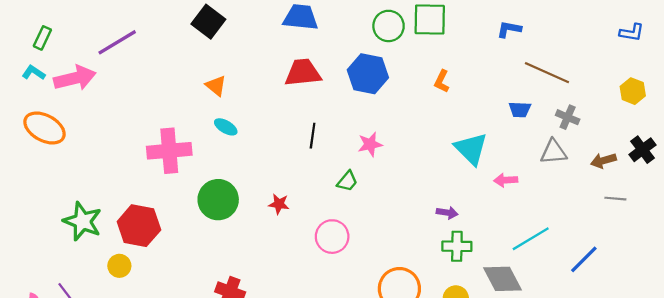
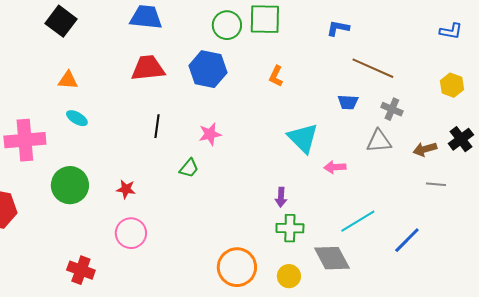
orange triangle: (216, 86) -> (68, 80), turned -35
purple arrow: (447, 213) -> (281, 197), turned 84
pink circle: (332, 237) -> (131, 233), moved

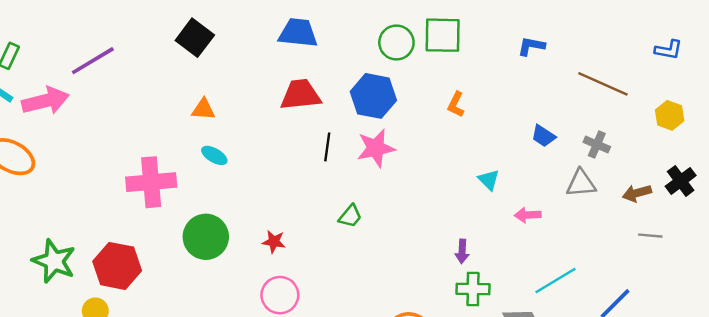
brown line: (373, 68) -> (603, 84), moved
blue trapezoid: (348, 102) -> (543, 136), turned 30
black line: (157, 126) -> (327, 147), moved
pink star: (210, 134) -> (376, 148), moved, size x1.4
cyan triangle: (303, 138) -> (489, 180), size x0.6

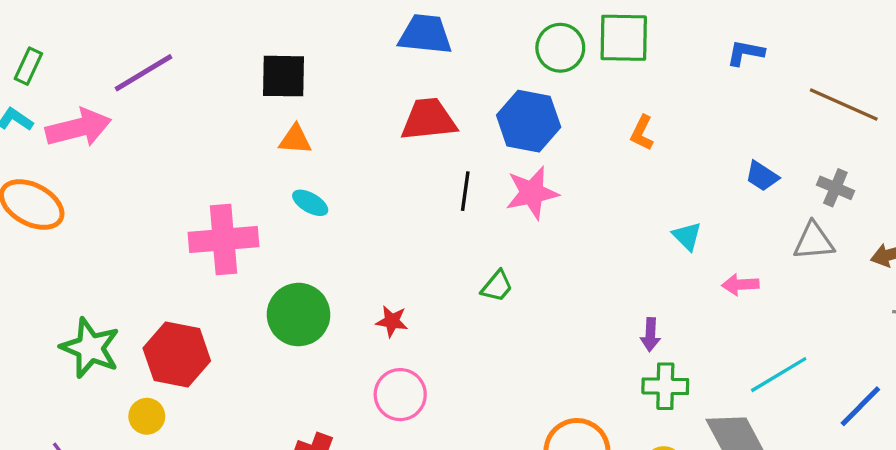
black square: (195, 38) -> (284, 76), moved, turned -36

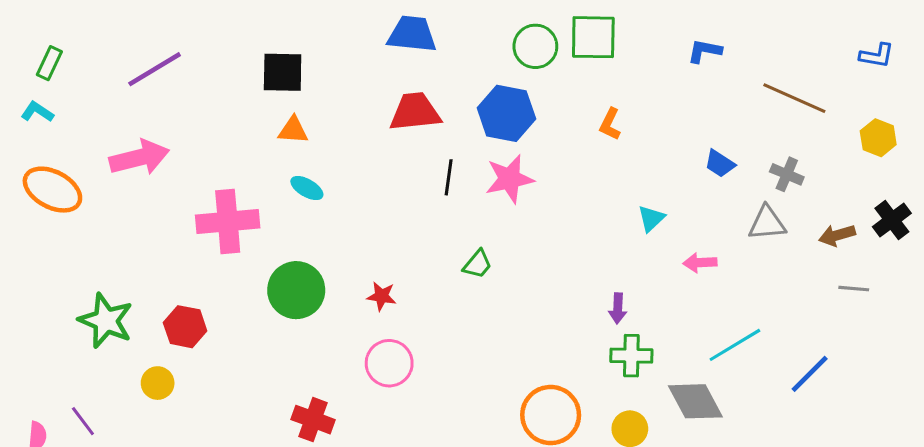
pink arrow: (78, 128) -> (139, 158), moved
cyan triangle: (687, 236) -> (651, 218), turned 32
red hexagon: (177, 355) -> (185, 327), size x0.7

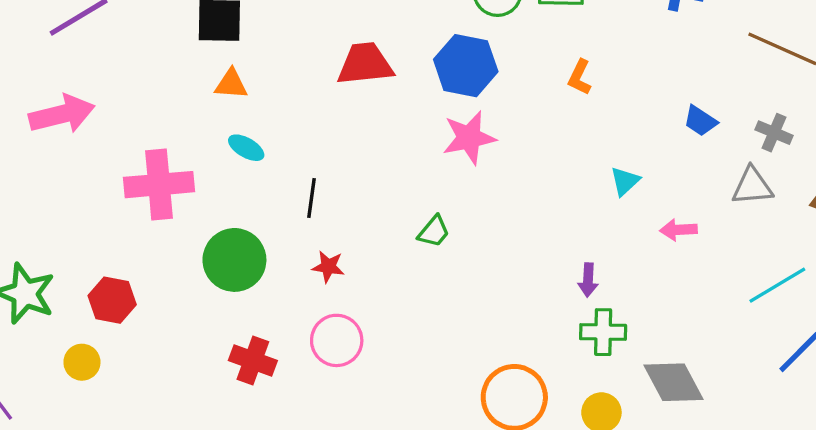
black line: (449, 177) -> (312, 198), moved
cyan line: (735, 345) -> (777, 285), moved
red cross: (313, 420) -> (253, 361), moved

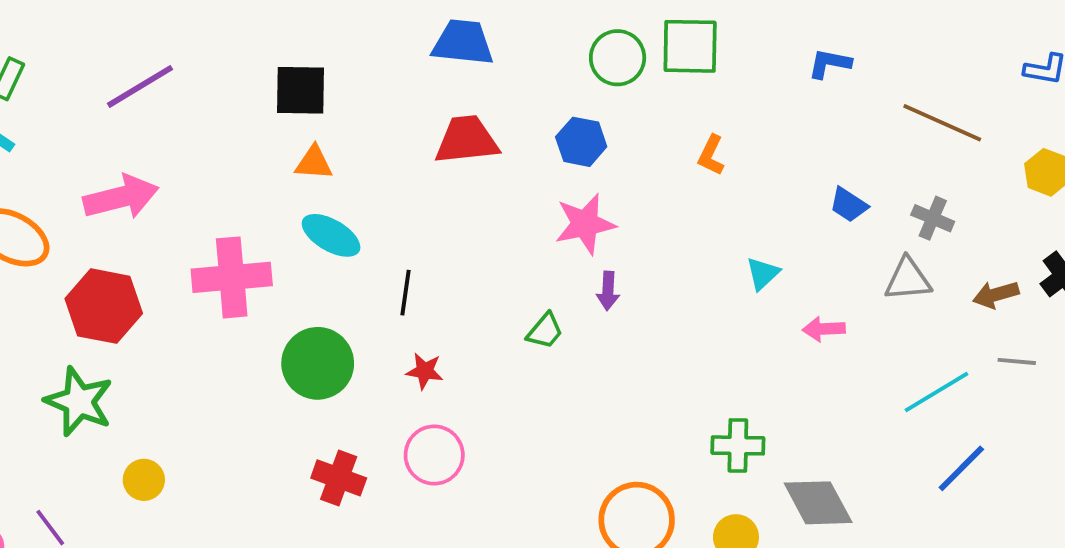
blue hexagon: (466, 66) -> (581, 142), size x0.7
cyan ellipse: (246, 148) -> (331, 235), size x1.4
purple arrow: (588, 280) -> (608, 291), moved
red hexagon: (112, 300) -> (104, 306), moved, size x1.4

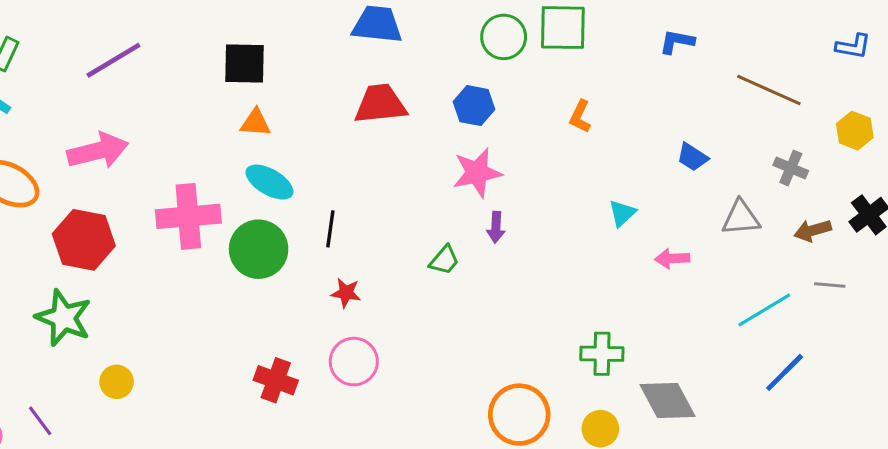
gray cross: (933, 218) -> (791, 168), moved
green circle: (318, 363) -> (259, 249), moved

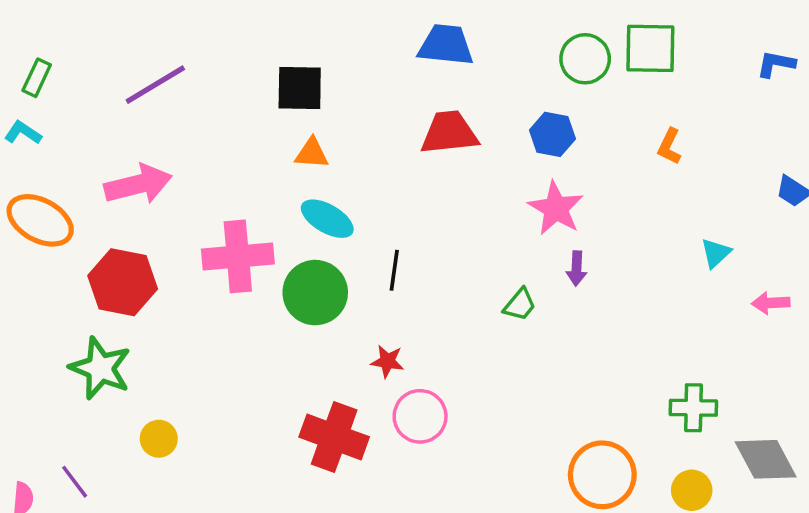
pink star: (477, 173) -> (556, 208), turned -30
red star: (346, 293) -> (387, 361), moved
red cross: (276, 380) -> (334, 437), size x1.4

